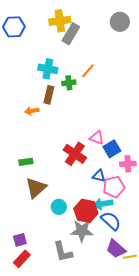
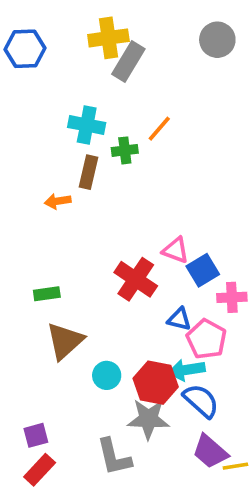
pink pentagon: (114, 187) -> (206, 339), turned -30

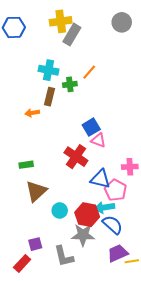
blue square: (203, 270) -> (91, 127), moved
blue triangle: (179, 319) -> (100, 179), size x1.5
purple square: (36, 435) -> (35, 244), moved
purple trapezoid: (210, 452) -> (118, 253), turned 115

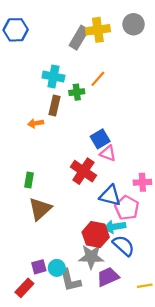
yellow cross: (61, 21) -> (98, 30), moved
green rectangle: (26, 165) -> (29, 180), turned -72
cyan circle: (60, 211) -> (57, 268), moved
purple trapezoid: (118, 253) -> (108, 277), moved

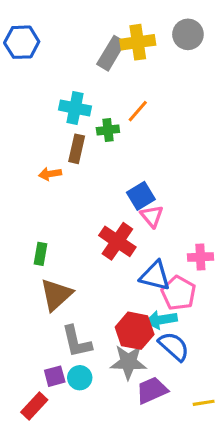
pink triangle: (108, 153) -> (152, 216), turned 30
gray L-shape: (70, 280) -> (77, 342), moved

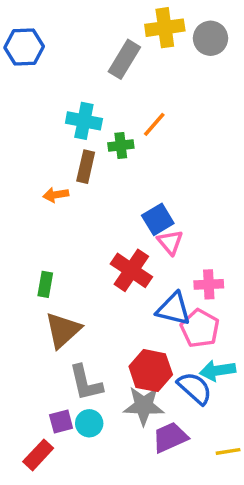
yellow cross: (138, 42) -> (165, 28), moved
pink cross: (200, 257) -> (209, 284), moved
cyan arrow: (161, 320) -> (218, 371), moved

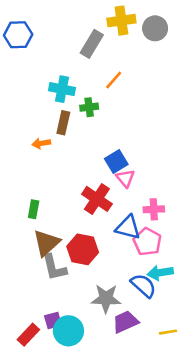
orange line: (154, 124) -> (114, 80), moved
red hexagon: (151, 371) -> (83, 249), moved
gray L-shape: (86, 383) -> (54, 267), moved
purple square: (61, 422) -> (53, 320), moved
cyan circle: (89, 423) -> (68, 331), moved, size x1.5

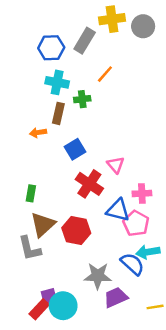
blue hexagon: (18, 35) -> (51, 48), moved
blue square: (116, 161) -> (75, 149), moved
gray L-shape: (54, 267) -> (30, 248), moved
red rectangle: (28, 335) -> (39, 309), moved

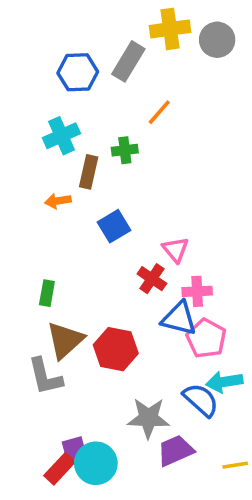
cyan cross: (57, 82) -> (61, 136), moved, turned -35
red cross: (89, 184) -> (152, 279), moved, size x0.7
pink cross: (142, 193) -> (197, 291), moved

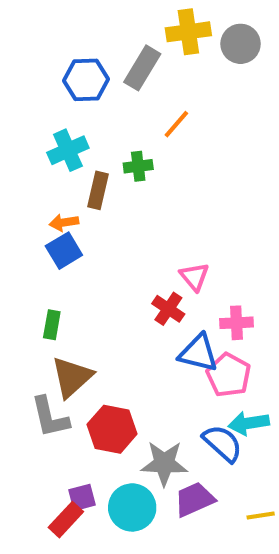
blue square: (114, 226) -> (64, 251), moved
pink cross: (197, 291) -> (237, 323), moved
red hexagon: (116, 349) -> (112, 429), moved
cyan circle: (96, 463) -> (132, 507), moved

